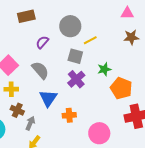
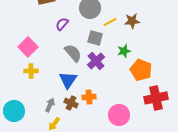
brown star: (131, 37) -> (132, 21), moved
gray semicircle: (40, 70) -> (73, 53), moved
brown cross: (17, 110) -> (71, 103), moved

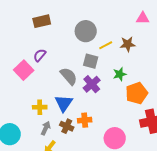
purple semicircle: (62, 24) -> (40, 55), moved
orange pentagon: (141, 70) -> (137, 93), turned 30
yellow cross: (31, 71) -> (40, 107), moved

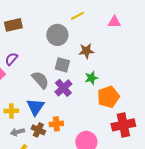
brown star: (128, 44) -> (86, 51), moved
yellow line: (106, 45) -> (77, 16), moved
gray arrow: (46, 128) -> (17, 132), turned -128

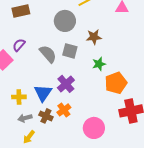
gray semicircle: (40, 80) -> (48, 54), moved
purple cross: (63, 88) -> (66, 84), moved
orange cross: (56, 124) -> (64, 110), turned -32

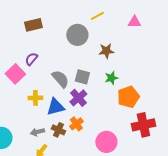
gray square: (70, 51) -> (82, 77), moved
gray semicircle: (48, 54) -> (60, 79), moved
blue triangle: (43, 93) -> (55, 107), turned 42
yellow cross: (19, 97) -> (35, 98), moved

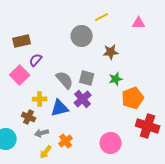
brown rectangle: (33, 25) -> (22, 41), moved
orange cross: (76, 124) -> (66, 141), moved
red cross: (143, 125) -> (148, 126), turned 30
brown cross: (58, 130) -> (29, 117), moved

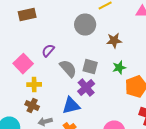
brown rectangle: (22, 41) -> (27, 15), moved
purple semicircle: (36, 60) -> (48, 51), moved
yellow cross: (40, 99) -> (34, 85), moved
blue triangle: (60, 108) -> (71, 106), moved

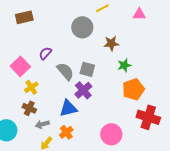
green star: (119, 68) -> (124, 65), moved
yellow cross: (34, 85) -> (31, 87), turned -32

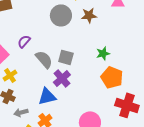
brown star: (111, 43) -> (89, 15), moved
orange pentagon: (133, 89) -> (112, 77), turned -30

